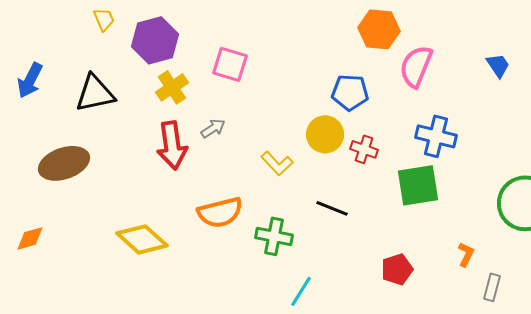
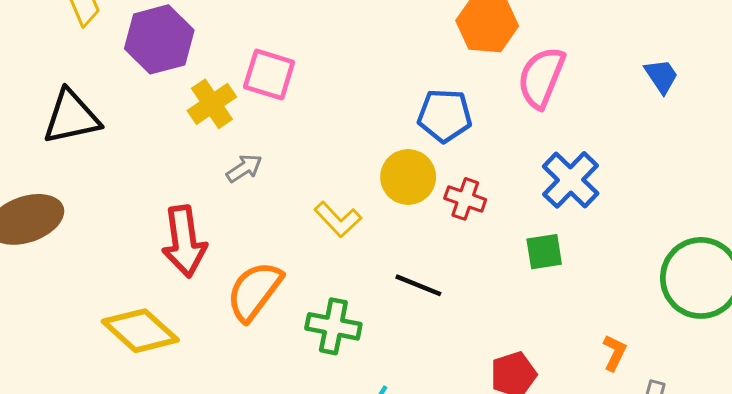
yellow cross: (172, 87) -> (212, 104), moved
blue cross: (436, 136) -> (571, 180), turned 30
red arrow: (172, 145) -> (184, 241), moved
green square: (418, 185) -> (544, 252), size x0.6
orange semicircle: (220, 212) -> (254, 291), turned 141

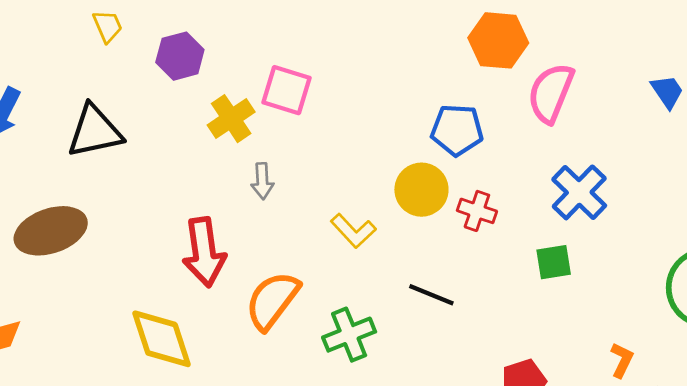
purple hexagon: (159, 39) -> (180, 56), size x0.7
gray arrow: (244, 168) -> (262, 181), turned 120
green cross: (333, 326) -> (349, 335), turned -33
yellow diamond: (140, 331) -> (161, 339), turned 30

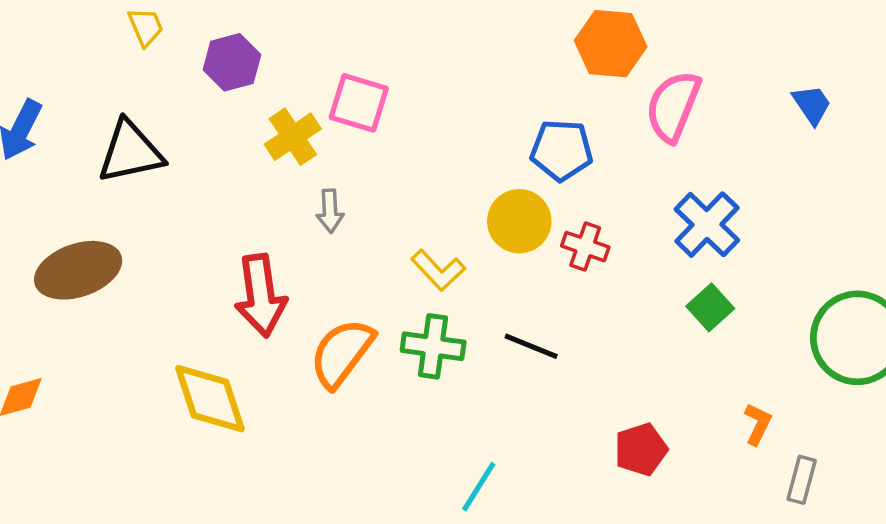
green square: (554, 262) -> (710, 307), moved, turned -33
green cross: (349, 335) -> (433, 346), moved, turned 30

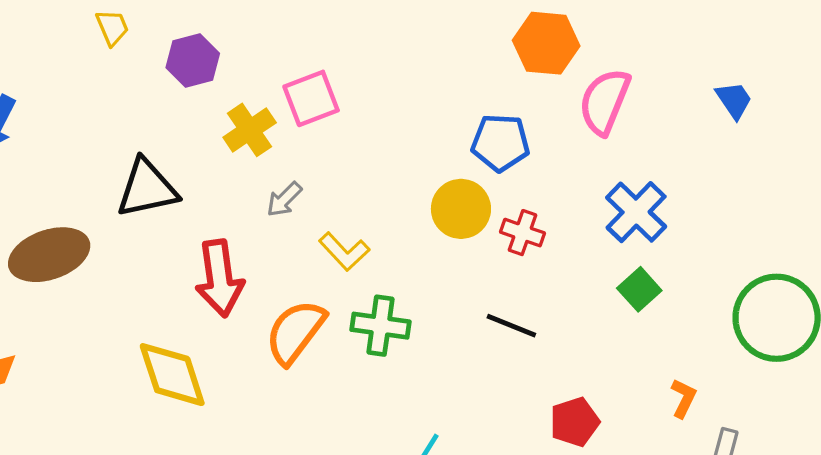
pink square: (359, 103) -> (311, 98), turned -38
black triangle: (130, 152) -> (147, 188), moved
gray arrow: (330, 211) -> (284, 199), turned 48
yellow L-shape: (438, 270) -> (344, 251), moved
black line: (531, 346) -> (511, 326), moved

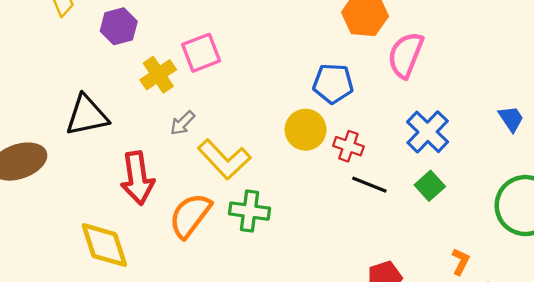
blue trapezoid: (734, 100) -> (511, 119), moved
yellow L-shape: (344, 251) -> (224, 159), size x1.5
black line: (511, 326) -> (369, 185), moved

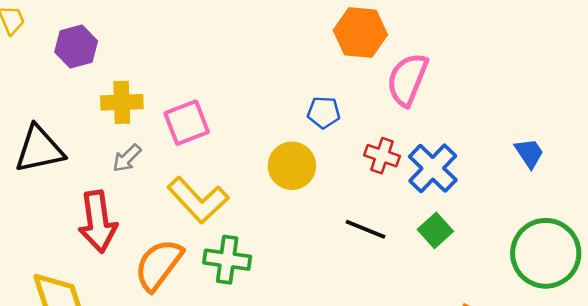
pink square: (201, 53) -> (187, 123), moved
yellow cross: (158, 75) -> (122, 102), turned 32
blue pentagon: (333, 83) -> (324, 112), size x0.7
gray arrow: (182, 123) -> (127, 158), moved
red cross: (348, 146) -> (382, 156), moved

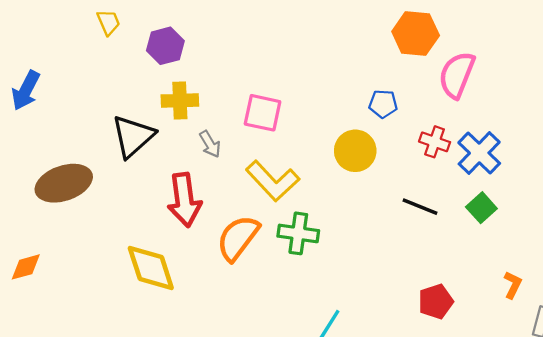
yellow cross: (122, 102) -> (180, 101), moved
pink square: (187, 123) -> (263, 113), turned 33
black triangle: (39, 149) -> (133, 136), turned -30
gray arrow: (127, 158) -> (210, 144), turned -76

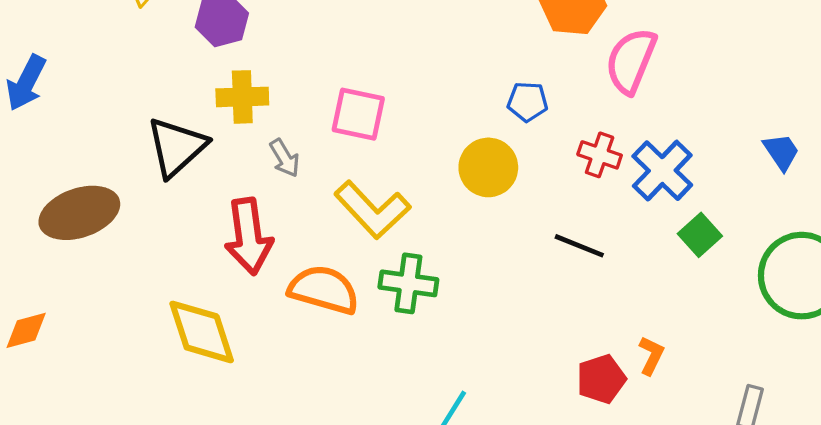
green square: (481, 208) -> (700, 235), moved
orange semicircle: (238, 238) -> (324, 290), turned 69
orange L-shape: (513, 285) -> (651, 355), moved

